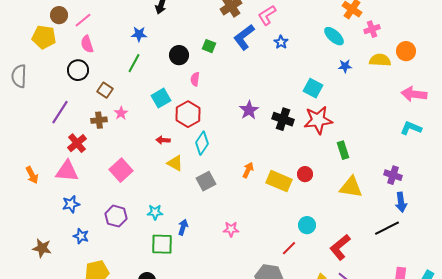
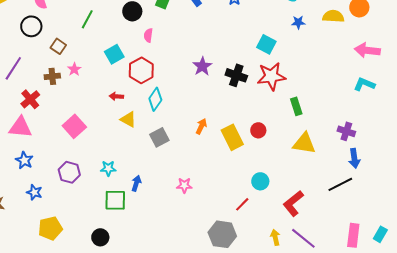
yellow rectangle: (279, 181) -> (232, 137), turned 40
blue star: (71, 204) -> (24, 160), turned -30

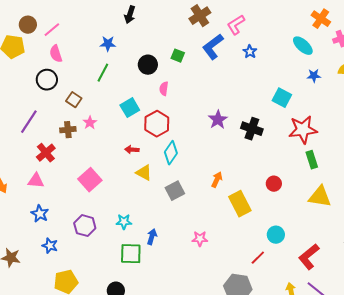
red star: (271, 76) -> (303, 130), moved
pink triangle: (20, 127) -> (36, 181), size x0.7
yellow rectangle: (232, 137) -> (240, 204), moved

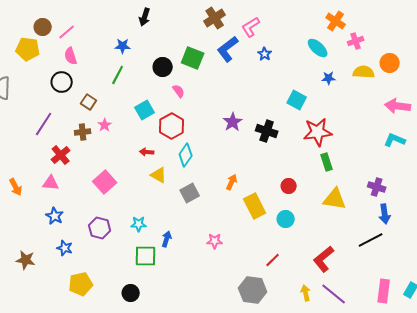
green square: (178, 56) -> (193, 58), size x1.6
pink semicircle: (164, 89) -> (179, 91), turned 136
cyan circle: (276, 235) -> (286, 219), moved

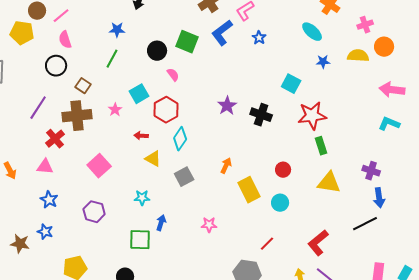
pink cross: (356, 41) -> (365, 25), moved
pink star: (105, 125) -> (115, 110), moved
brown cross: (83, 132) -> (77, 116), size x1.8
cyan star: (139, 224) -> (142, 198), moved
blue star: (65, 248) -> (45, 232), moved

